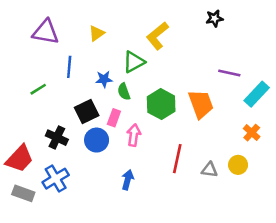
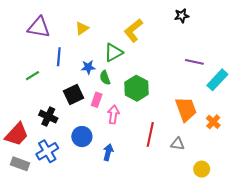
orange trapezoid: (201, 104) -> (186, 109), moved
orange cross: (252, 133) -> (213, 122), moved
blue circle: (97, 140) -> (82, 137), moved
yellow circle: (238, 165) -> (202, 169), moved

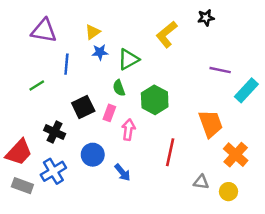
yellow L-shape: (133, 30) -> (167, 34), moved
blue star: (88, 67) -> (100, 52), moved
orange cross: (213, 122) -> (236, 155), moved, size x1.5
gray triangle: (177, 144) -> (201, 182), moved
blue arrow: (108, 152) -> (122, 173), turned 126

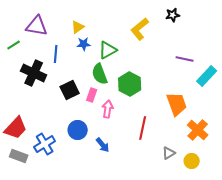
green line: (37, 86) -> (14, 45), moved
green semicircle: (119, 88) -> (100, 74), size x1.5
black cross: (55, 132) -> (34, 73), moved, size x1.4
gray triangle: (201, 182) -> (169, 153), turned -40

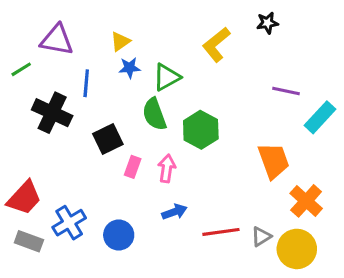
pink rectangle: (92, 95) -> (133, 167), moved
red line: (143, 128) -> (221, 232), moved, turned 70
blue circle: (78, 130) -> (119, 235), moved
blue arrow: (103, 145) -> (174, 212), moved, turned -70
yellow circle: (192, 161) -> (297, 249), size x1.6

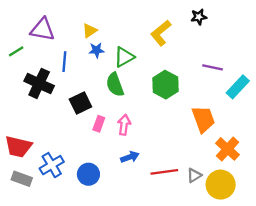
green hexagon: (201, 130) -> (165, 85), moved
red trapezoid: (24, 198) -> (18, 147), turned 60

